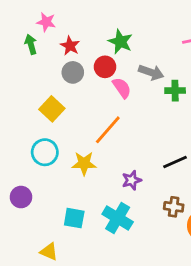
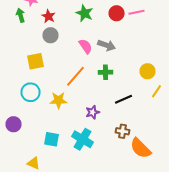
red circle: (105, 67) -> (116, 13), moved
gray arrow: (151, 72) -> (106, 45), moved
green cross: (175, 91) -> (106, 72), moved
yellow square: (52, 109) -> (36, 61), turned 36

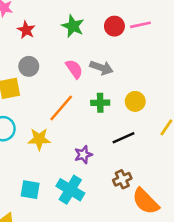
gray circle: (50, 35) -> (29, 66), moved
yellow circle: (148, 71) -> (135, 101), moved
brown cross: (122, 131) -> (122, 179), turned -32

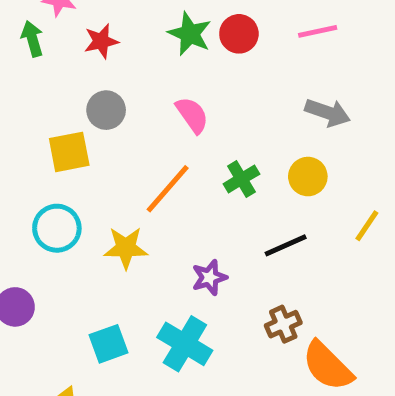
red circle: (114, 26) -> (239, 34), moved
red star: (26, 30) -> (101, 41), turned 30
gray arrow: (101, 68) -> (328, 113), moved
green cross: (100, 103) -> (241, 179), turned -30
cyan square: (30, 190) -> (109, 344), turned -30

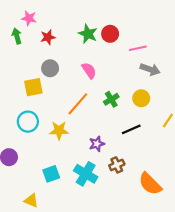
pink line: (318, 31) -> (138, 48), moved
brown cross: (283, 324) -> (117, 165), moved

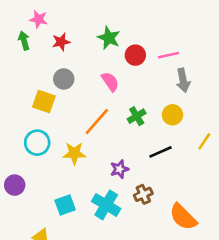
red circle: (110, 34) -> (135, 55), moved
gray arrow: (150, 69) -> (183, 80), turned 60
yellow square: (33, 87) -> (44, 102), turned 30

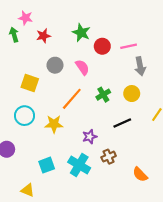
gray circle: (64, 79) -> (55, 65), moved
orange semicircle: (183, 217) -> (140, 174), size x0.7

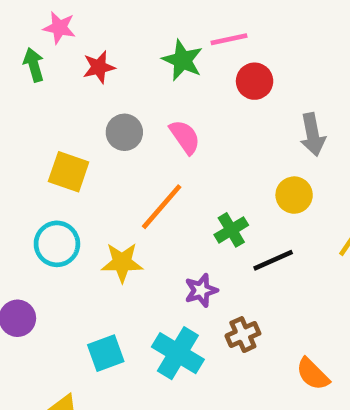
red circle: (102, 46) -> (255, 81), moved
pink line: (129, 46) -> (229, 39), moved
green cross: (103, 95) -> (231, 230), moved

